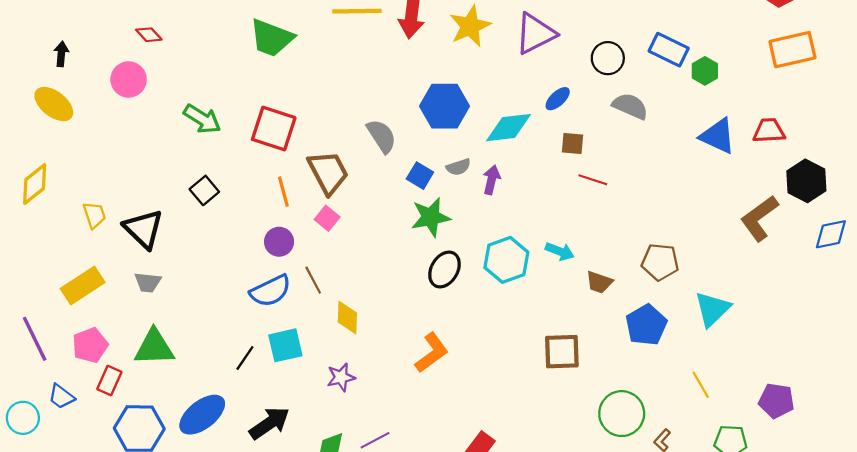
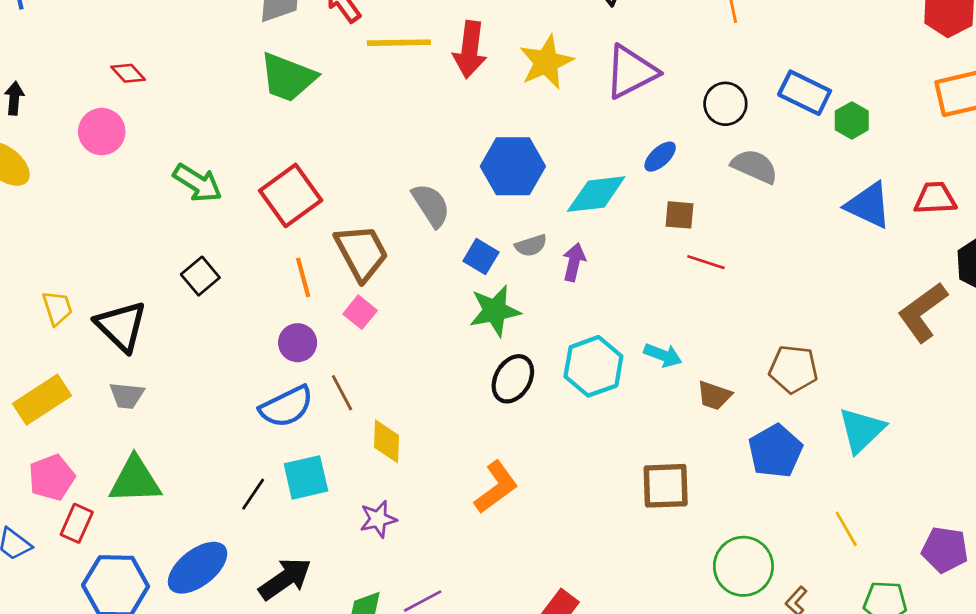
red square: (274, 129) -> (291, 195), turned 36

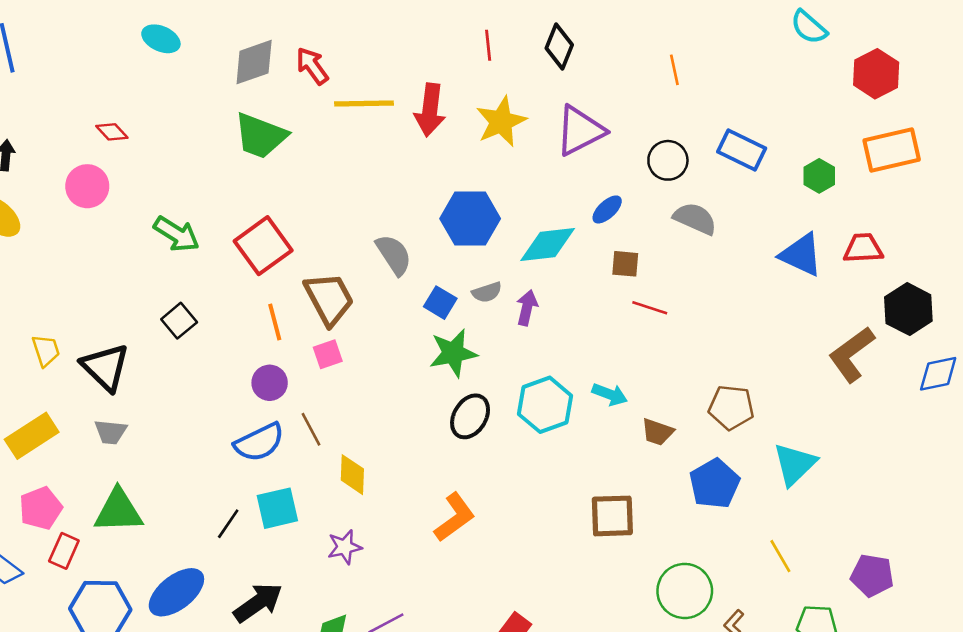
green hexagon: (852, 120) -> (819, 176), moved
pink square: (360, 312) -> (328, 354), turned 32

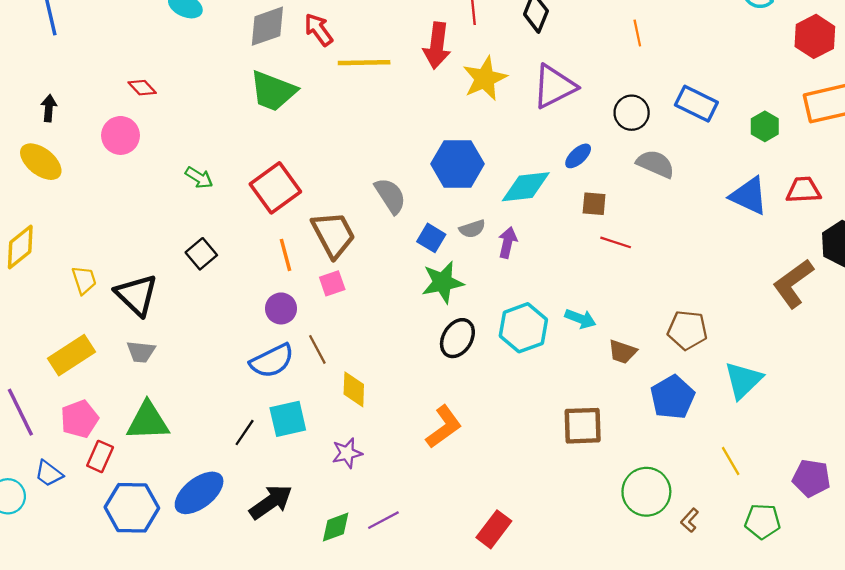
red arrow: (430, 110) -> (437, 46), moved
green arrow: (176, 234) -> (199, 178), size x0.7

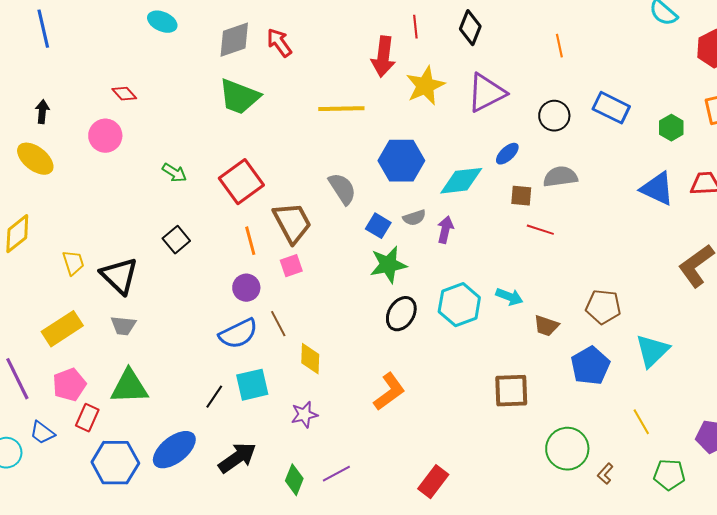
yellow line: (364, 63) -> (341, 109), moved
gray semicircle: (655, 164) -> (560, 177), moved, turned -32
green diamond: (336, 527) -> (294, 480), turned -48

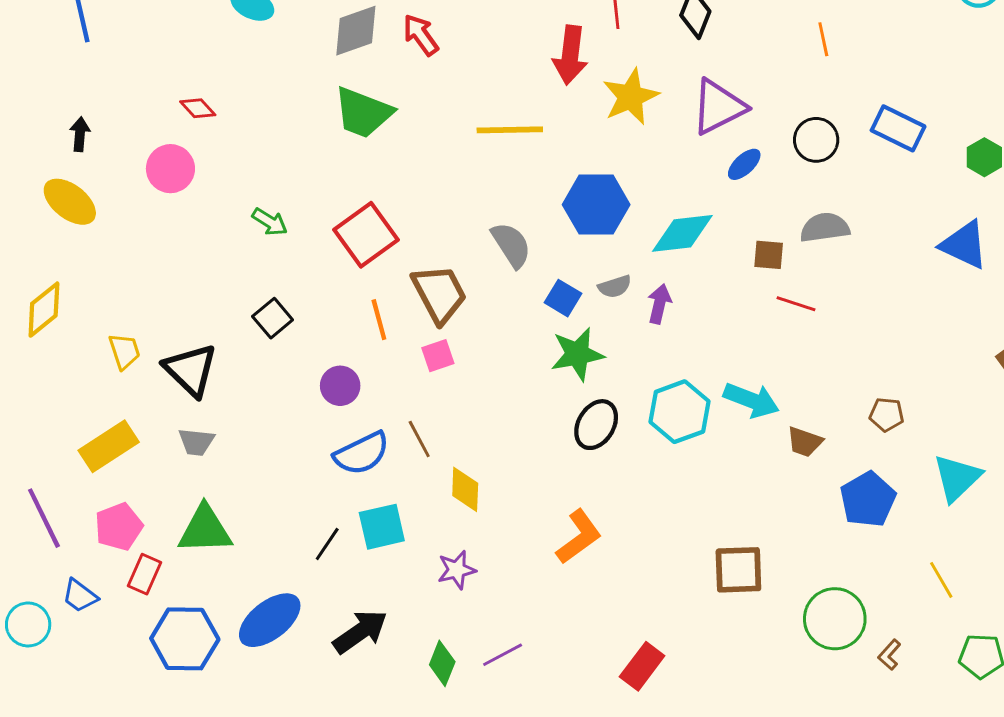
blue ellipse: (507, 154) -> (744, 164), moved
purple circle: (246, 288) -> (340, 386), moved
cyan arrow: (509, 297) -> (751, 400), size x1.4
brown pentagon: (603, 307) -> (887, 415), size x0.7
brown square: (511, 391) -> (738, 570), moved

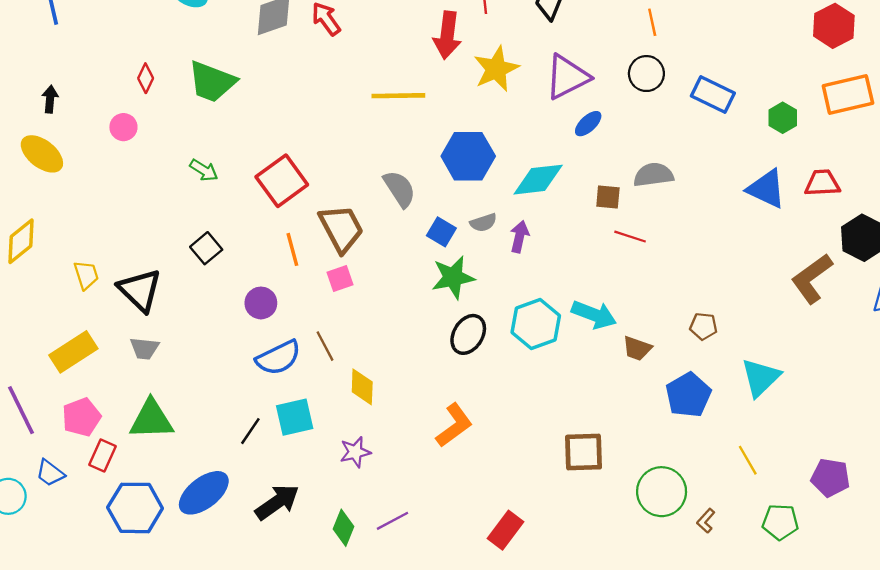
red diamond: (198, 108) -> (146, 78), turned 68
green trapezoid: (363, 113) -> (212, 82), moved
black circle: (816, 140) -> (646, 74), moved
pink circle: (170, 169) -> (123, 127), size x0.7

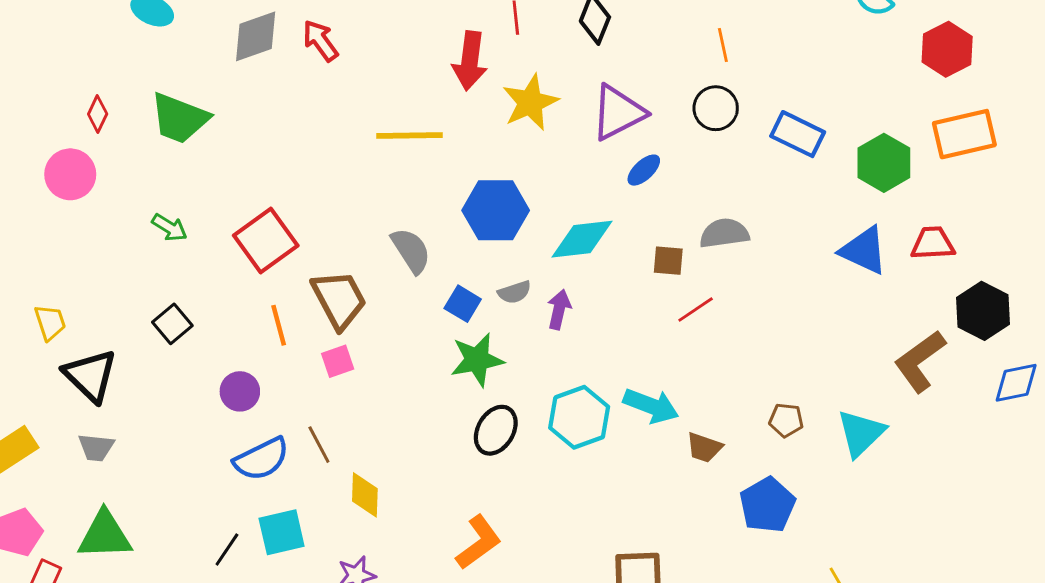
green hexagon: (783, 118) -> (884, 163), size x1.5
pink circle: (123, 127) -> (70, 174), size x1.5
red line: (630, 237) -> (696, 309), turned -52
yellow trapezoid: (86, 275) -> (50, 322), moved
cyan triangle: (761, 378) -> (861, 433), moved

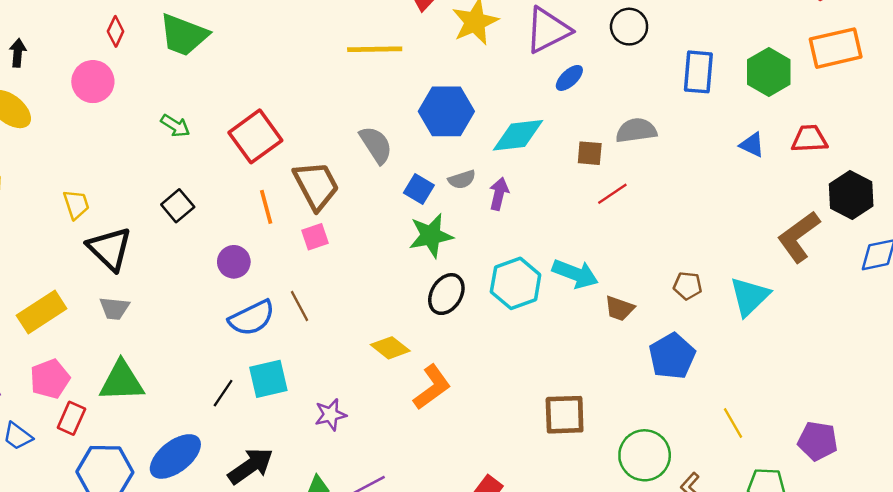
blue rectangle: (798, 134) -> (698, 72), moved, turned 69
blue triangle: (864, 251) -> (752, 145), size x0.6
yellow diamond: (365, 495) -> (390, 348), moved, turned -54

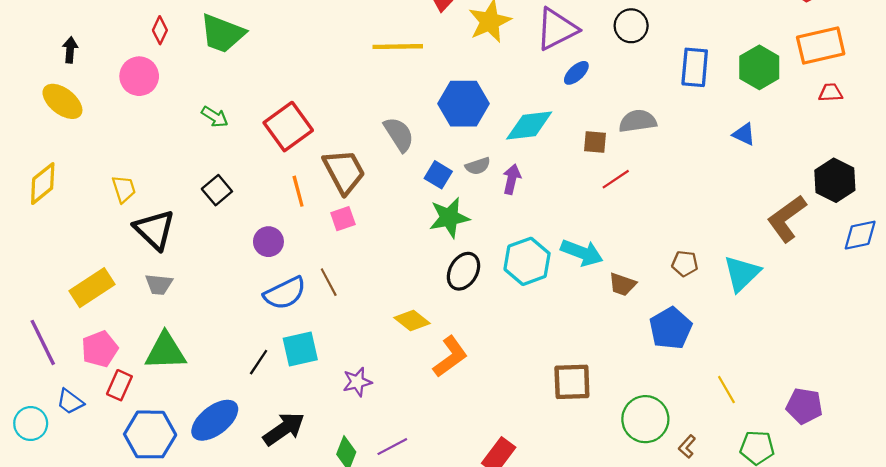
red trapezoid: (809, 139) -> (831, 93), moved, size x0.7

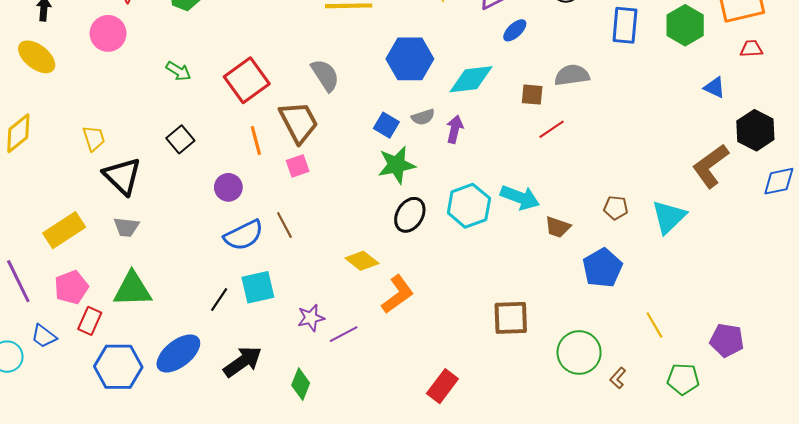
gray semicircle: (399, 134) -> (325, 75), moved
blue triangle: (744, 134) -> (715, 87), moved
purple line: (392, 447) -> (344, 334), moved

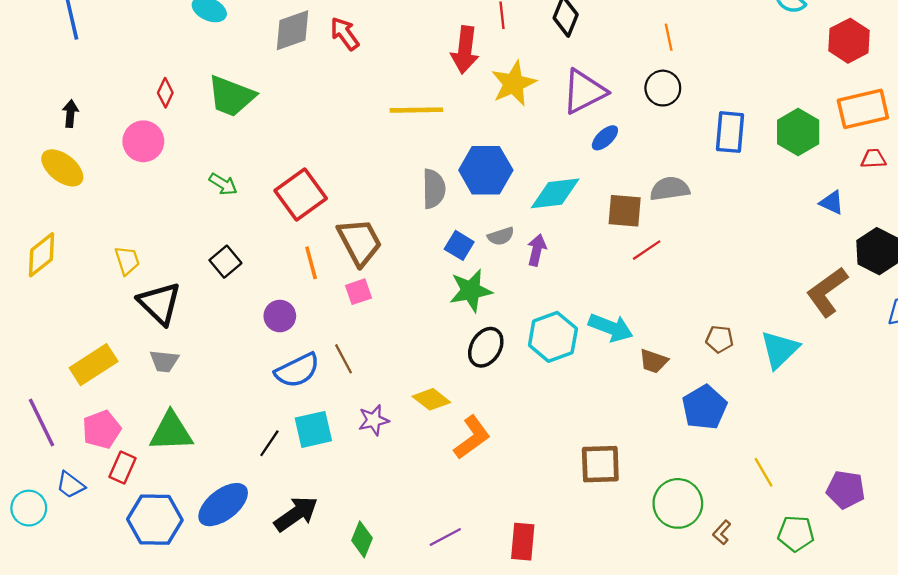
gray semicircle: (325, 75) -> (434, 189), moved, turned 32
brown square: (532, 95) -> (625, 211), size x1.4
purple star: (311, 318) -> (374, 420), moved
purple line: (344, 334) -> (445, 537), moved
red rectangle: (442, 386) -> (523, 542), turned -32

